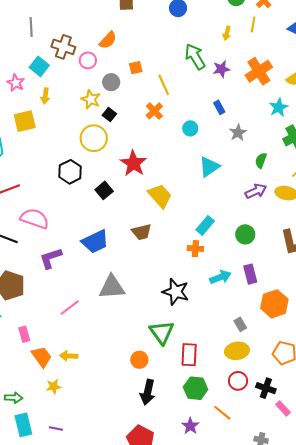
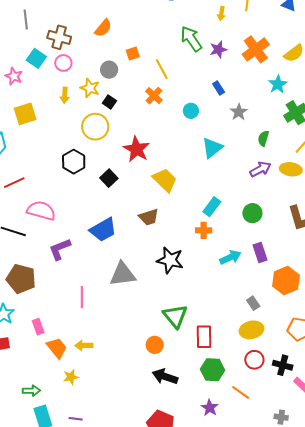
pink circle: (88, 60) -> (63, 63), moved
yellow arrow: (45, 96) -> (65, 95), moved
black star: (176, 292) -> (170, 260), moved
pink line: (70, 308) -> (82, 297), turned -50
black arrow: (148, 392) -> (165, 377), turned 100

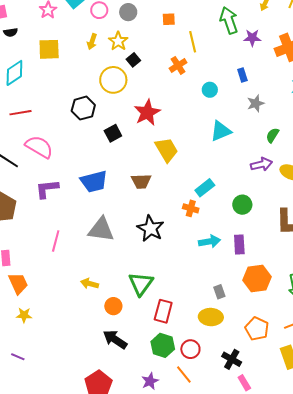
gray circle: (109, 70) -> (128, 12), moved
yellow arrow: (84, 345) -> (90, 284), moved
red circle: (254, 360) -> (190, 349), moved

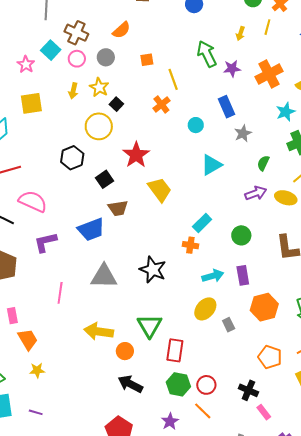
blue rectangle: (242, 75) -> (226, 107), size x1.5
brown trapezoid: (141, 181) -> (118, 208), moved
yellow arrow: (90, 284) -> (99, 331), size x1.6
yellow ellipse: (211, 317) -> (205, 309), moved, turned -45

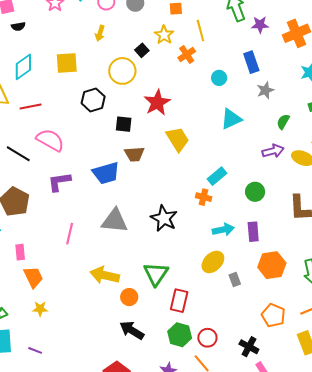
yellow star: (99, 87) -> (164, 35), moved
yellow square: (31, 103) -> (67, 63), moved
black square: (104, 179) -> (124, 124), turned 36

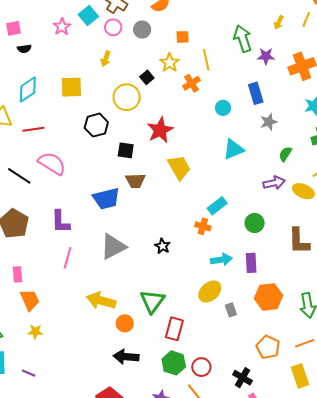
purple L-shape: (59, 182) -> (61, 222), moved, turned -85
black star: (164, 218) -> (162, 246), size x0.6
gray triangle: (115, 221) -> (113, 247), turned -36
black arrow: (132, 330) -> (126, 357), turned -30

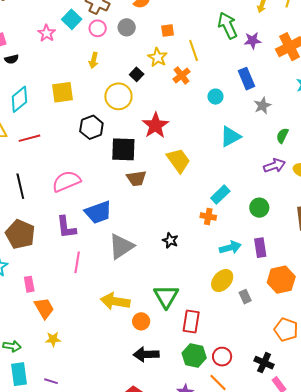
black square: (126, 150) -> (123, 149), size x1.5
pink semicircle: (52, 163) -> (66, 181), moved, turned -48
black line: (19, 176) -> (20, 186), turned 50
blue trapezoid: (106, 199) -> (98, 212), moved

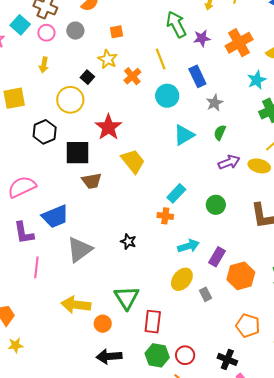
yellow line: (194, 50) -> (161, 59), moved
cyan circle: (215, 97) -> (167, 96), size x1.5
green semicircle: (282, 136) -> (220, 133), moved
purple rectangle: (260, 248) -> (217, 257), moved, turned 42

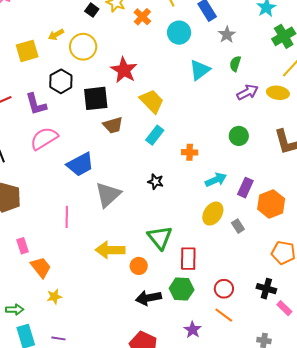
yellow arrow: (44, 65) -> (56, 35), moved, turned 56
black square: (87, 77) -> (92, 10), moved
cyan rectangle: (176, 193) -> (155, 135), moved
purple L-shape: (24, 233) -> (36, 104), moved
green hexagon: (157, 355) -> (182, 289), moved

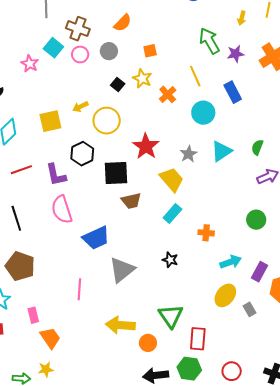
gray star: (227, 35) -> (189, 154), moved
pink semicircle: (44, 138) -> (62, 210), turned -80
yellow star: (54, 297) -> (46, 369), moved

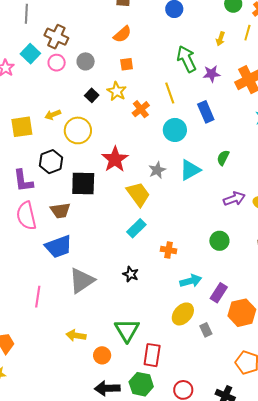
orange semicircle: (123, 23) -> (122, 34), moved
green semicircle: (257, 147) -> (223, 158), moved
brown trapezoid: (131, 201) -> (60, 211), moved
yellow arrow: (120, 325) -> (76, 336), size x0.7

